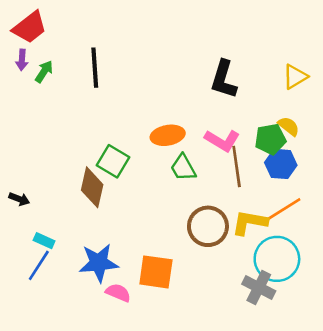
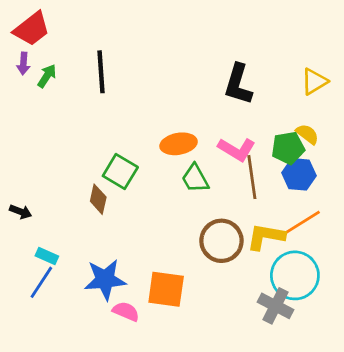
brown diamond: (92, 187) -> (98, 199), size x0.7

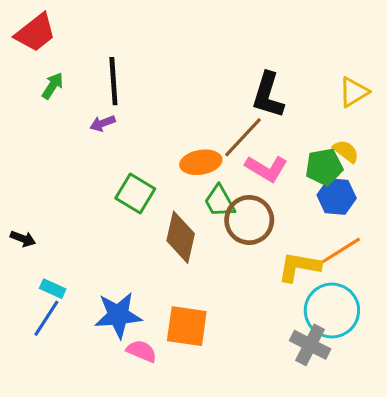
purple arrow: (23, 63) -> (103, 123), moved, turned 65
brown line: (252, 177) -> (243, 137), moved, turned 51
brown diamond: (98, 199) -> (181, 237), moved, size x1.5
brown circle: (221, 241) -> (249, 220), moved

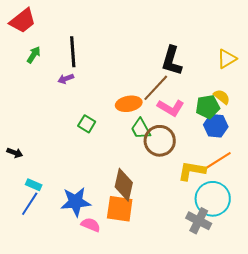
green square: (135, 193) -> (87, 124), size x0.7
brown diamond: (181, 237) -> (124, 185), moved

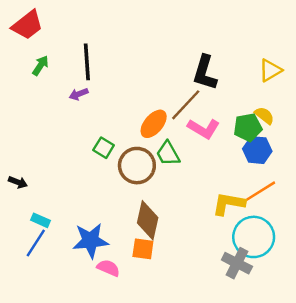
orange ellipse: (129, 104) -> (154, 124), turned -40
brown circle: (160, 141) -> (137, 166), moved
orange square: (120, 209) -> (143, 249), size x0.7

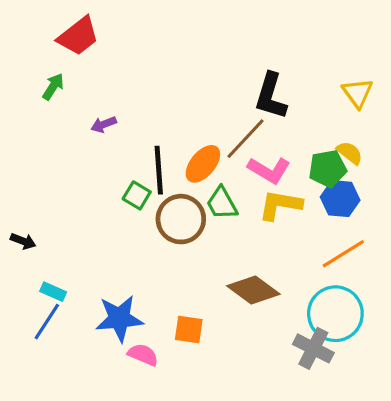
red trapezoid: (27, 25) -> (78, 36), moved
black line: (87, 62) -> (159, 170), moved
yellow triangle: (270, 70) -> (357, 93), turned -35
yellow L-shape: (229, 204) -> (280, 205), moved
brown diamond: (148, 220) -> (253, 290), moved, turned -66

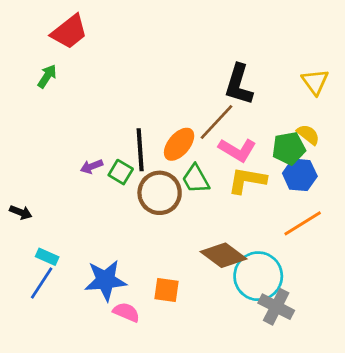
purple arrow: (104, 124) -> (92, 166), moved
cyan circle: (335, 314) -> (258, 276), moved

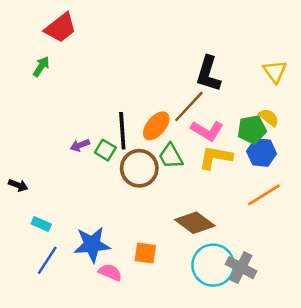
cyan circle: (258, 276) -> (213, 265), moved
blue line: (42, 283) -> (47, 260), moved

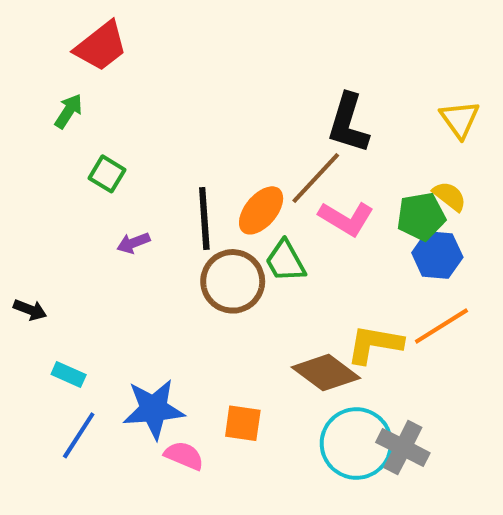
green square: (105, 150) -> (107, 174), moved
yellow L-shape: (216, 157) -> (375, 344), moved

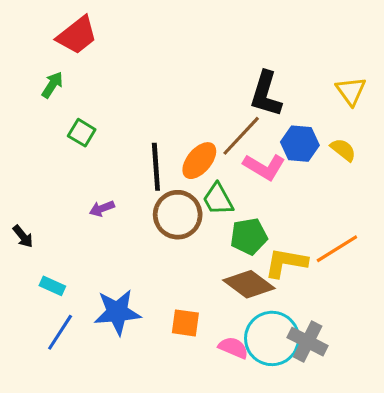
green pentagon: (421, 217) -> (249, 236), moved
purple arrow: (133, 243) -> (102, 209), moved
blue hexagon: (437, 255) -> (300, 144), moved
black arrow: (30, 310) -> (23, 236), turned 30
pink semicircle: (184, 456) -> (233, 348), moved

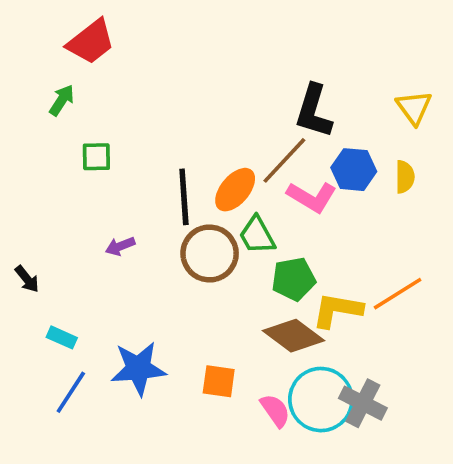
green square: (82, 133) -> (96, 157), turned -32
yellow semicircle: (343, 150) -> (405, 177), turned 52
pink semicircle: (233, 348) -> (275, 410), turned 32

